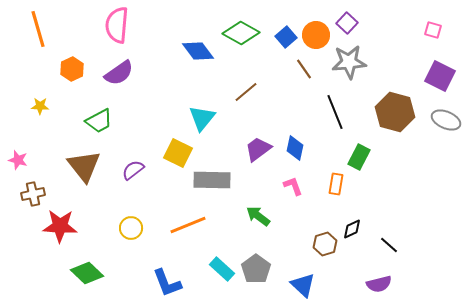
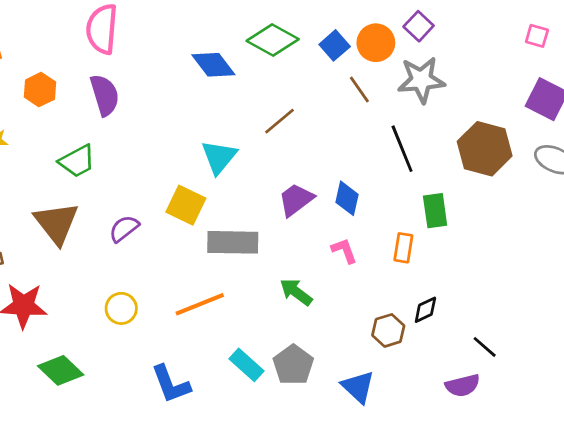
purple semicircle: (119, 73) -> (105, 95), turned -72
green rectangle: (359, 157) -> (435, 211), turned -35
black line: (389, 245) -> (485, 347), moved

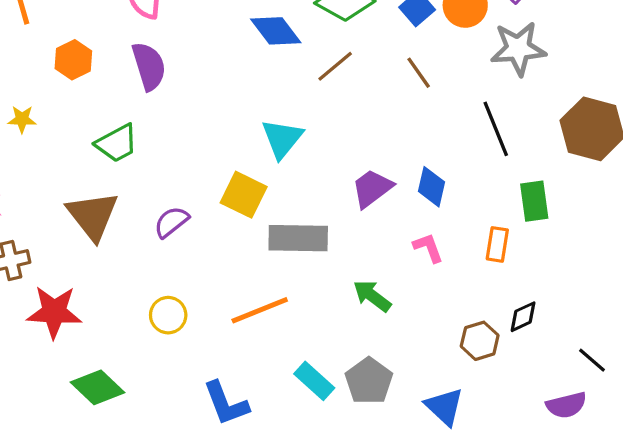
brown line: (359, 90) -> (419, 73), moved
brown line: (280, 121) -> (335, 66), moved

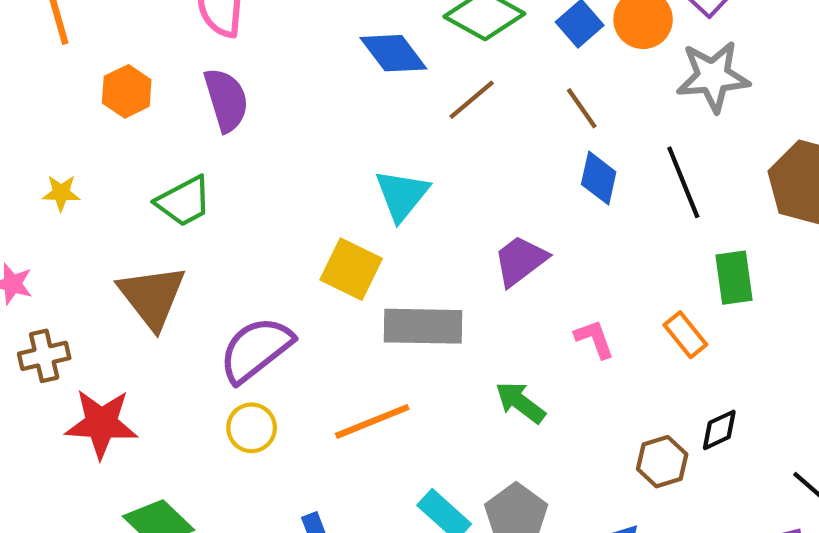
yellow star: (22, 119) -> (61, 193), moved
blue diamond: (431, 187) -> (599, 178), moved
purple semicircle: (171, 222) -> (256, 350), moved, size x1.6
orange rectangle: (497, 244) -> (685, 335), turned -48

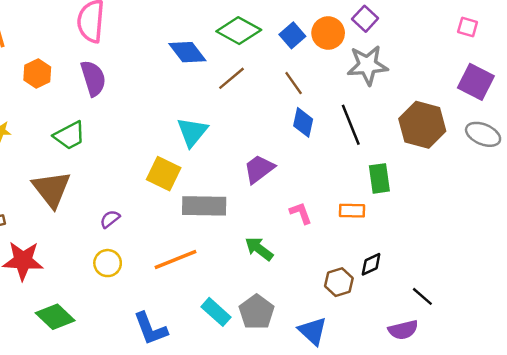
orange rectangle: (685, 335) -> (352, 211), turned -50
purple semicircle: (256, 350) -> (110, 219), size x0.5

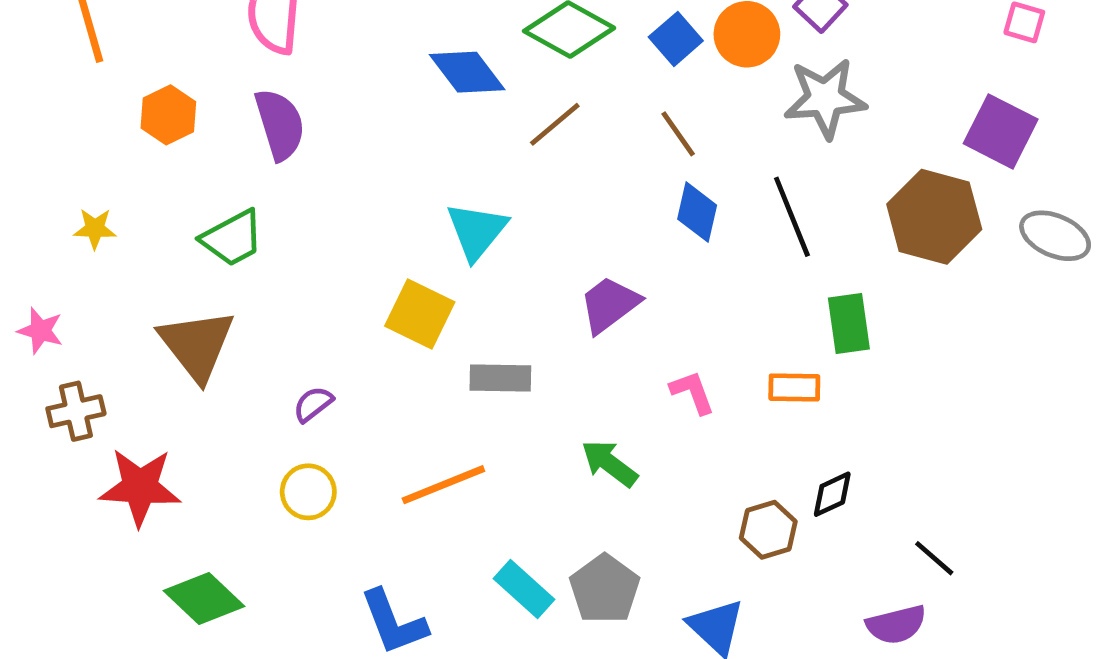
purple square: (476, 82) -> (1001, 131), moved
gray rectangle: (204, 206) -> (500, 378), size x0.7

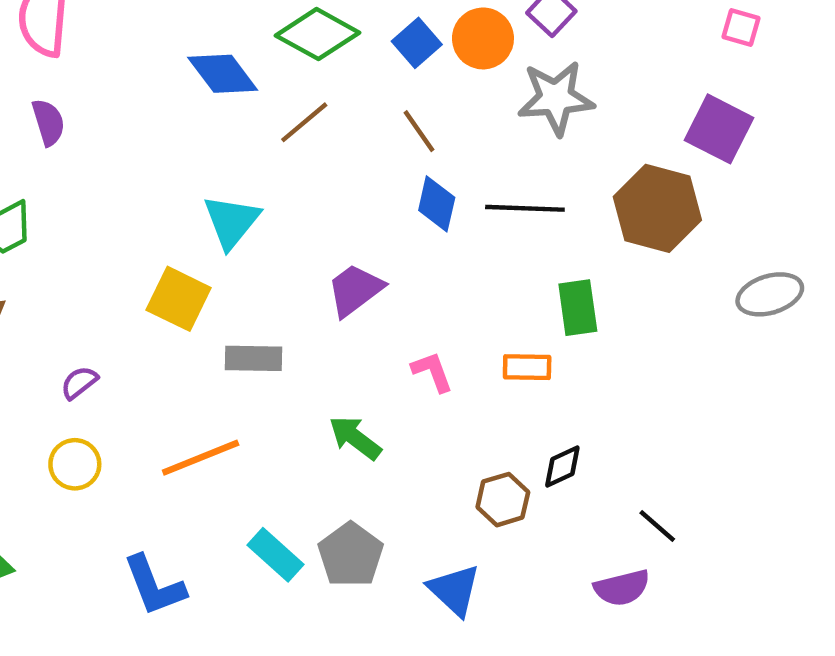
purple semicircle: (280, 124) -> (48, 122), size x0.7
black line: (792, 217) -> (525, 208), turned -66
gray ellipse: (1055, 236) -> (770, 294), moved, turned -40

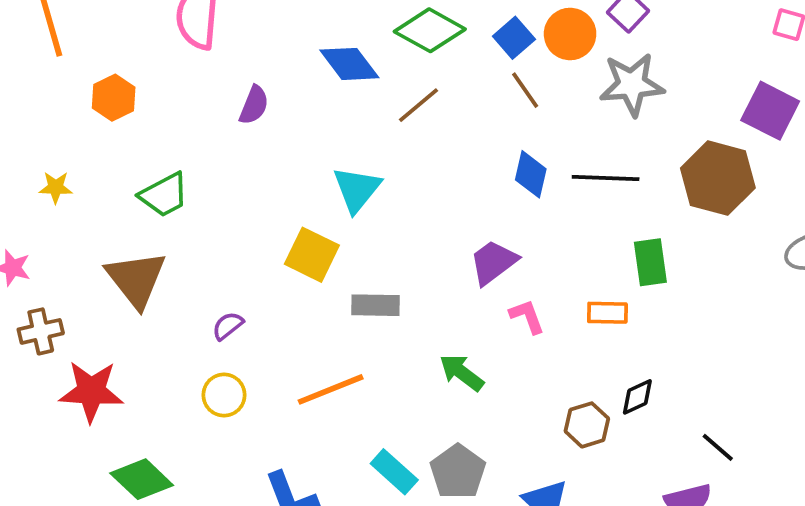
purple semicircle: (48, 122) -> (254, 105), moved, turned 39
brown line: (419, 131) -> (525, 90), moved
purple trapezoid: (355, 290) -> (493, 262), moved

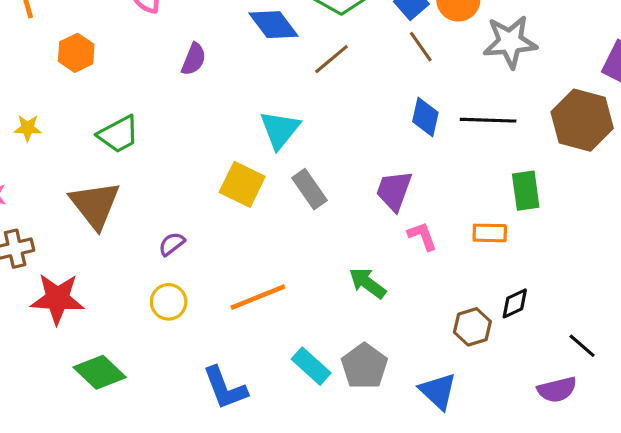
purple trapezoid: (493, 262) -> (394, 191), turned -33
gray rectangle: (376, 305) -> (310, 189), moved, turned 54

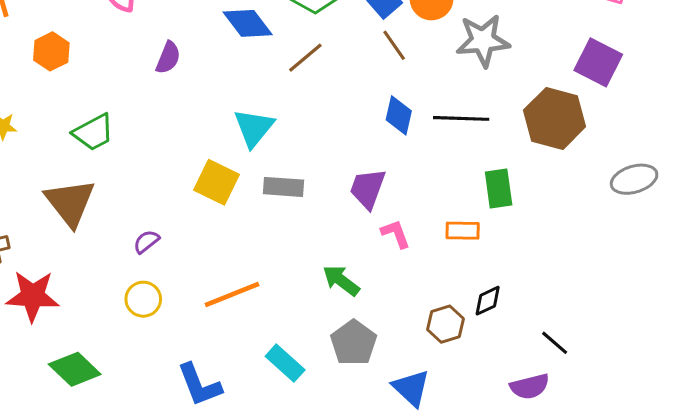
gray rectangle: (310, 189) -> (283, 187), turned -51
gray pentagon: (364, 366) -> (354, 343), moved

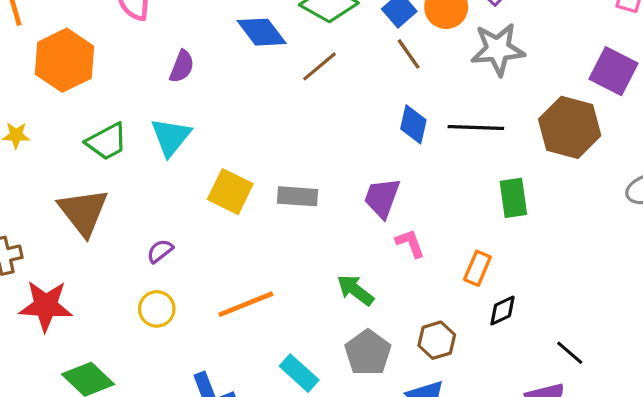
orange hexagon: (51, 51) -> (64, 60), size x1.6
cyan triangle: (254, 128) -> (171, 137), moved
orange rectangle: (463, 231) -> (477, 268), moved, turned -68
brown hexagon: (446, 324) -> (437, 340), moved

